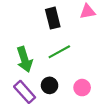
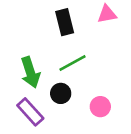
black circle: (50, 85) -> (61, 93), moved

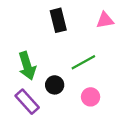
pink triangle: (107, 14) -> (105, 20), moved
green line: (73, 63) -> (83, 62), moved

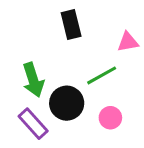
pink triangle: (105, 20) -> (128, 42), moved
black circle: (55, 85) -> (67, 103), size x1.5

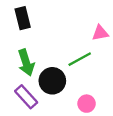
black rectangle: (71, 24) -> (23, 18), moved
pink circle: (110, 118) -> (87, 104), moved

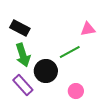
black rectangle: (23, 18) -> (20, 28), moved, turned -48

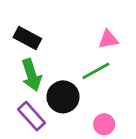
pink triangle: (88, 29) -> (108, 39), moved

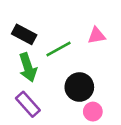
green line: (96, 71) -> (58, 49), moved
black circle: (63, 97) -> (79, 87), moved

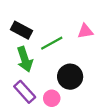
pink circle: (93, 112) -> (52, 98), moved

